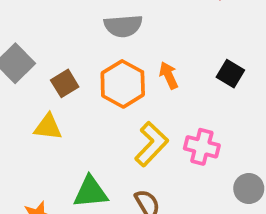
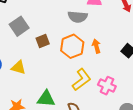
yellow triangle: (48, 127) -> (18, 67), moved

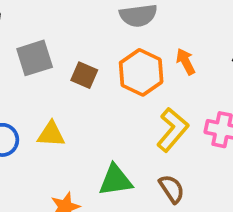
gray square: (19, 26) -> (35, 58), turned 30
brown square: (43, 41) -> (84, 75), turned -32

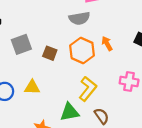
yellow L-shape: (173, 130) -> (88, 89), moved

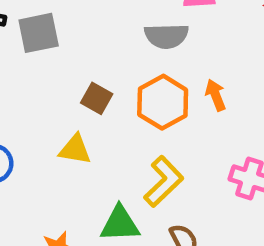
gray square: (21, 44) -> (39, 33), moved
yellow triangle: (32, 87) -> (75, 149), moved

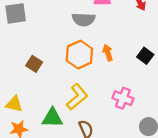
brown square: (97, 98) -> (34, 64), moved
yellow triangle: (75, 149) -> (14, 104), moved

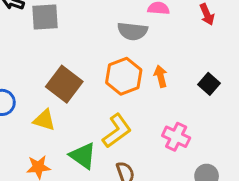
brown square: (34, 64) -> (64, 84), size x1.6
yellow triangle: (14, 104) -> (44, 120), moved
green triangle: (52, 118) -> (83, 156), turned 30

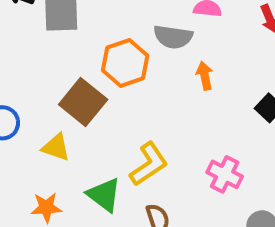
orange hexagon: (124, 76) -> (125, 63), moved
orange arrow: (161, 76) -> (205, 76), moved

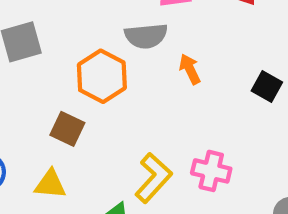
brown square: (83, 102) -> (67, 129), size x0.7
pink cross: (225, 174) -> (211, 171), moved

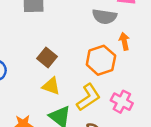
orange hexagon: (102, 76) -> (101, 60), moved
yellow triangle: (50, 184) -> (51, 86), moved

